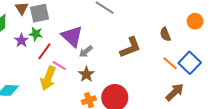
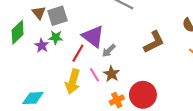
red line: (44, 51) -> (78, 53), moved
pink line: (59, 66) -> (94, 75), moved, turned 32

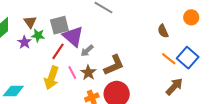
brown triangle: (39, 13) -> (30, 22), moved
gray square: (57, 16) -> (59, 25), moved
brown L-shape: (154, 42) -> (114, 65), moved

